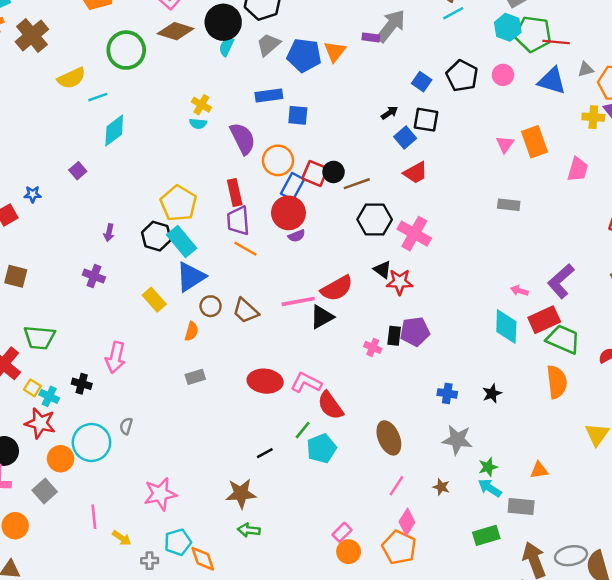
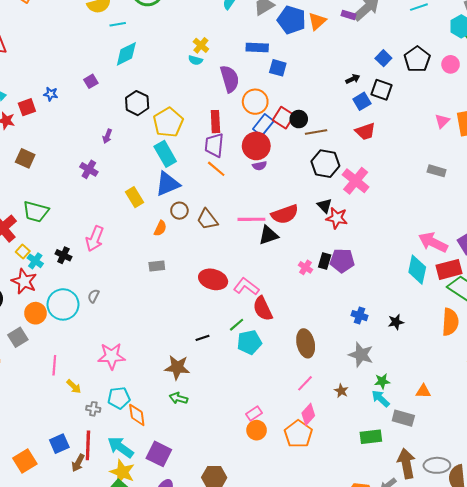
black hexagon: (156, 236) -> (137, 103), moved
pink arrow: (519, 291) -> (433, 242), size x2.0

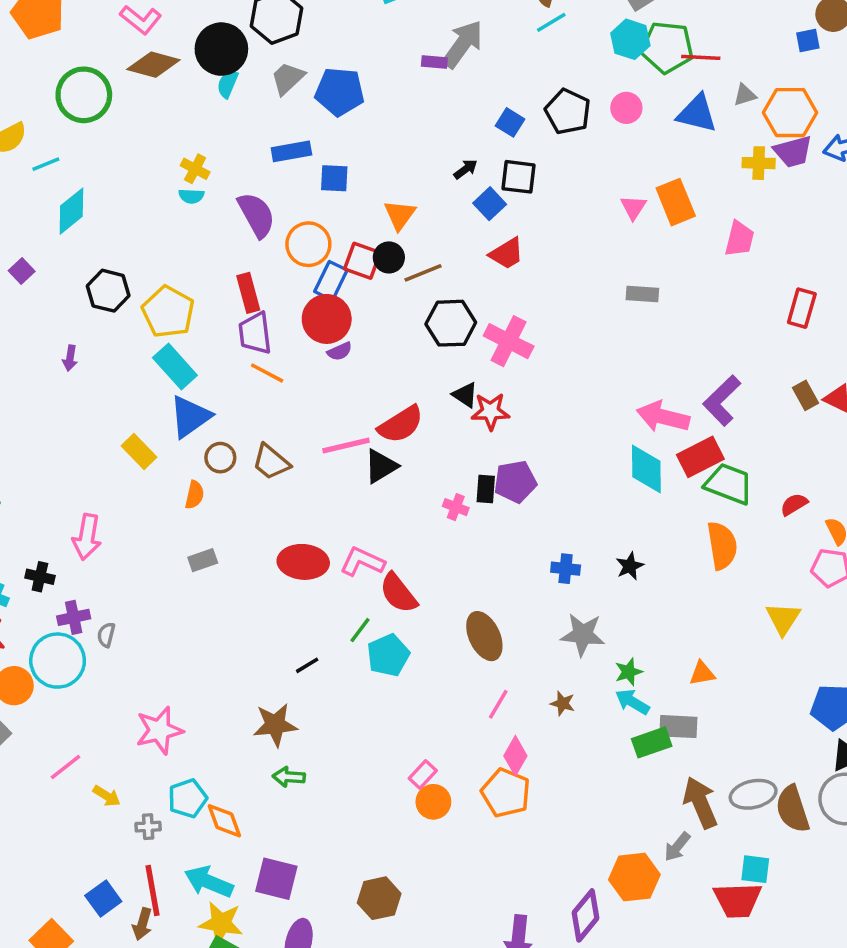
orange triangle: (317, 21) -> (400, 215), moved
purple cross: (89, 169) -> (74, 617), moved, turned -30
pink line: (54, 365) -> (65, 767), turned 60
green rectangle: (371, 437) -> (652, 742), moved

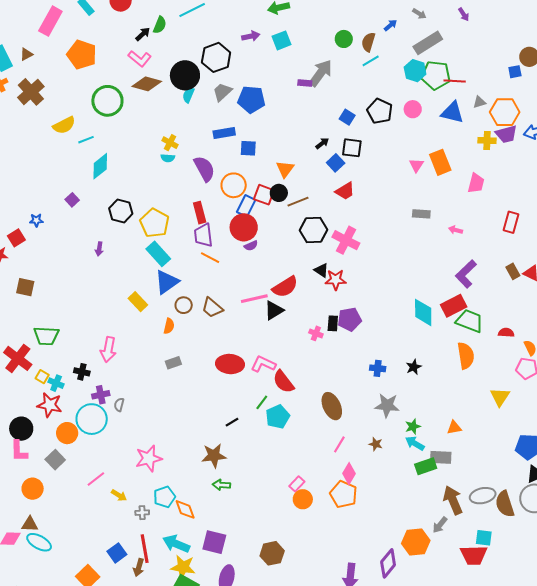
pink arrow: (663, 417) -> (456, 230), moved, size x0.5
red semicircle: (794, 504) -> (506, 333), turned 35

